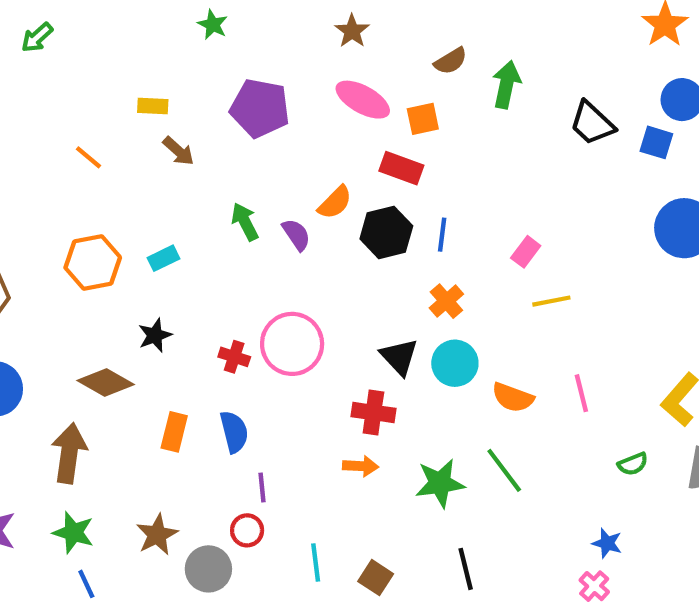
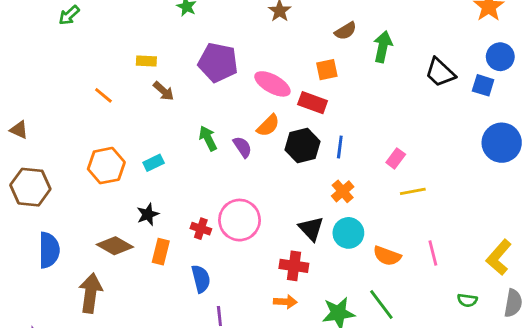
pink ellipse: (363, 100) -> (272, 84), moved
orange rectangle: (174, 432) -> (161, 252), moved
green semicircle: (633, 464) -> (467, 300), turned 30

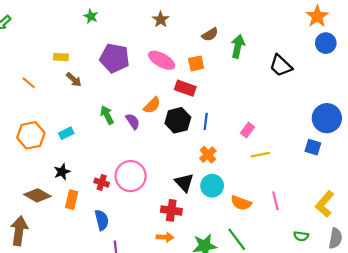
blue circle: (500, 57) -> (326, 43), moved
pink ellipse: (272, 84) -> (162, 60), moved
blue square: (483, 85) -> (313, 147), moved

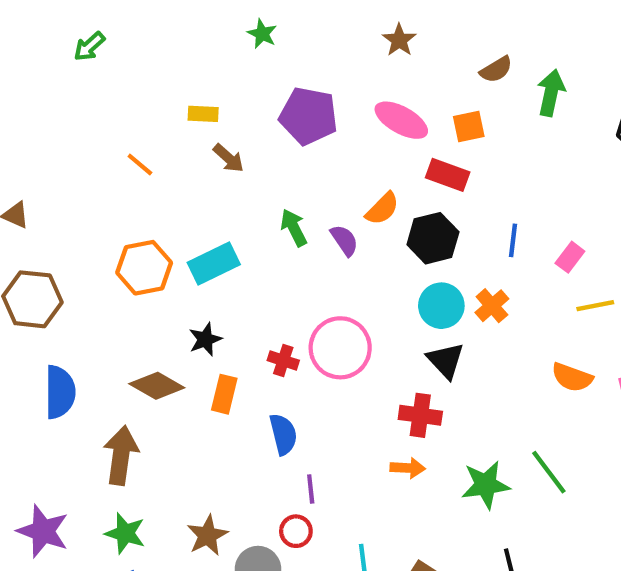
blue line: (206, 121) -> (513, 240), moved
cyan rectangle: (66, 133) -> (214, 263), size x1.6
cyan circle: (212, 186) -> (441, 306), moved
orange semicircle: (241, 203) -> (572, 377), moved

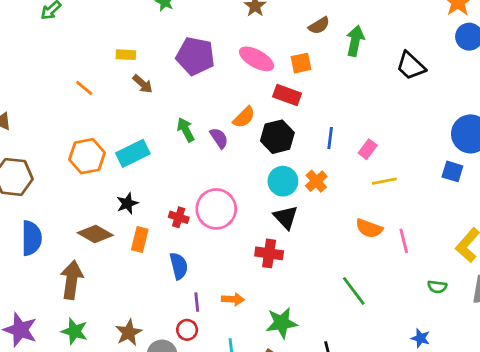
orange arrow: (408, 468) -> (233, 299), moved
green star: (486, 485) -> (282, 323), moved

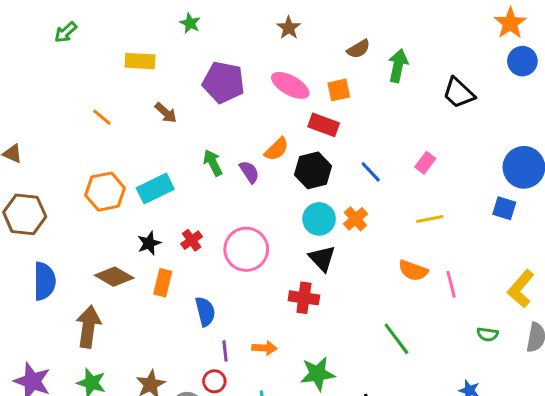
yellow rectangle: (126, 55) -> (140, 61), moved, size x1.4
blue line: (330, 138) -> (371, 172), turned -50
pink rectangle: (368, 149) -> (425, 163), moved
red cross: (179, 217) -> (192, 240), moved, turned 36

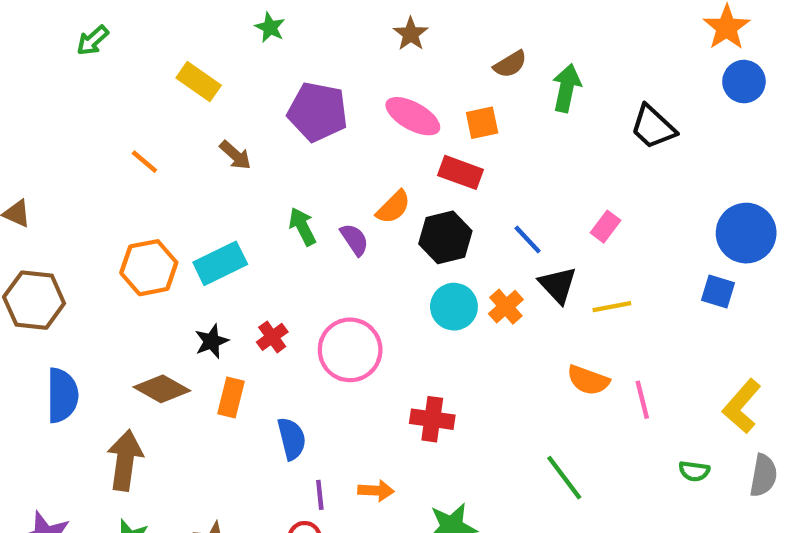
yellow rectangle: (140, 61) -> (199, 82), turned 32
black triangle: (322, 258) -> (558, 285), moved

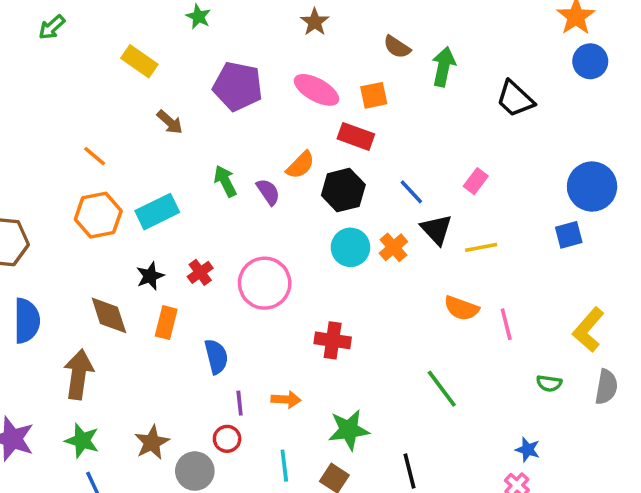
brown semicircle: (510, 64) -> (397, 47), turned 64
orange line: (144, 162) -> (95, 156), moved
blue square: (718, 291) -> (569, 235), turned -32
brown diamond: (162, 389) -> (109, 315), turned 42

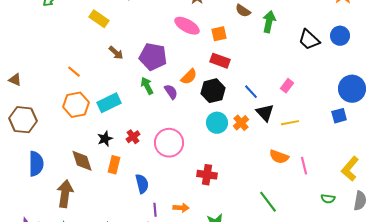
blue circle: (590, 61) -> (340, 36), moved
purple pentagon: (238, 86) -> (153, 57), moved
pink ellipse: (316, 90) -> (187, 26), moved
orange square: (374, 95) -> (219, 34), moved

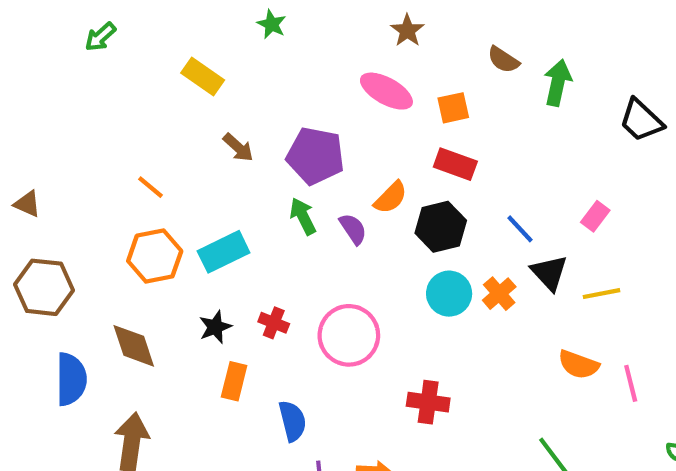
red cross: (133, 137) -> (274, 323), turned -32
brown diamond: (82, 161) -> (134, 346), moved

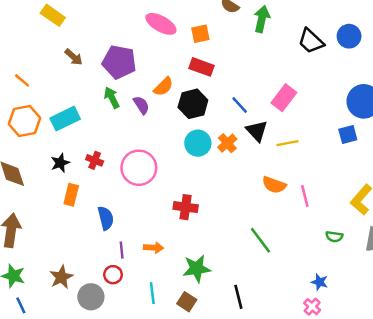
pink rectangle: (595, 216) -> (284, 98), size x1.5

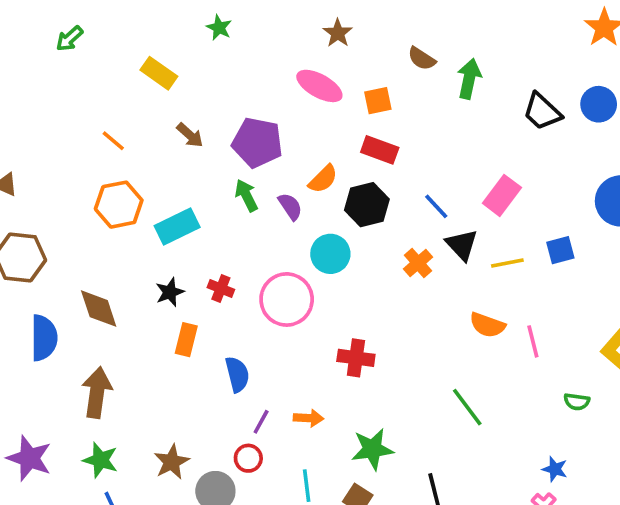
orange line: (22, 80) -> (113, 141), moved
orange hexagon: (25, 121) -> (119, 205), moved
blue square: (348, 135) -> (560, 250), moved
cyan circle: (198, 143) -> (330, 254), moved
purple line: (122, 250) -> (261, 422), turned 35

